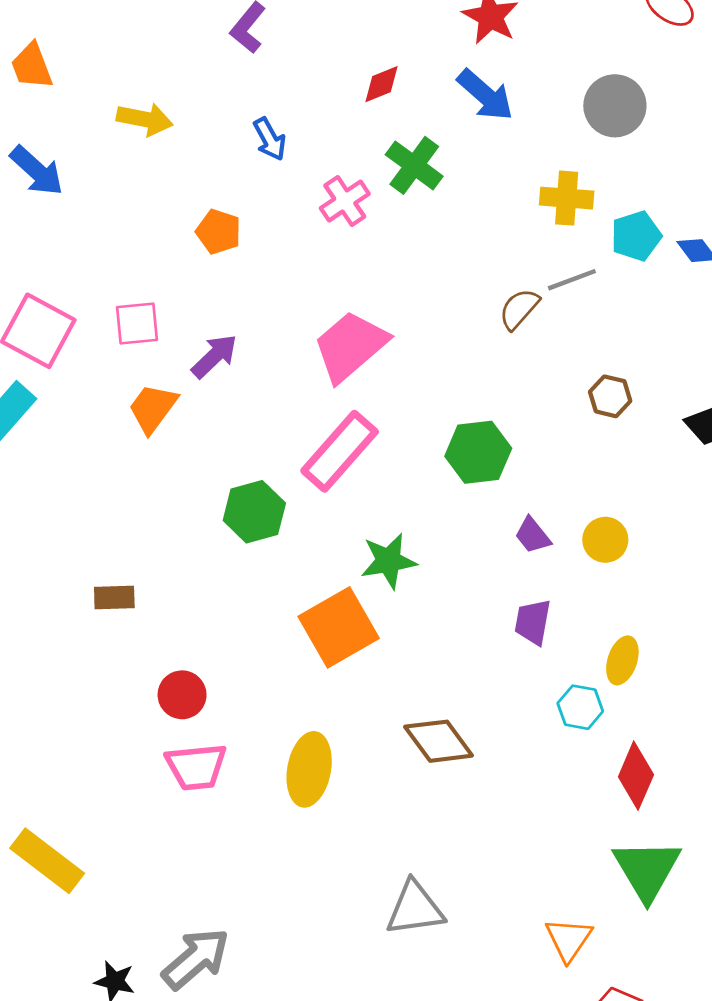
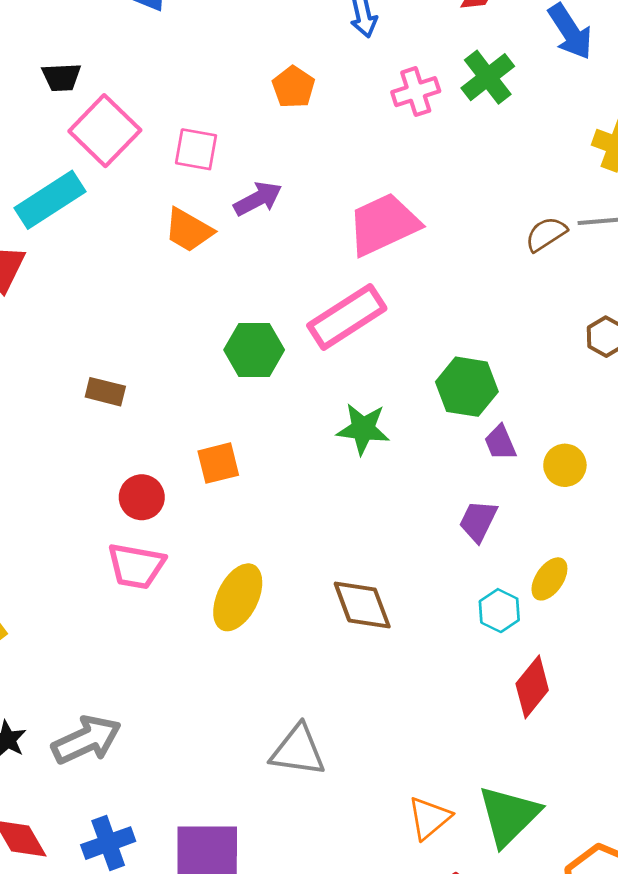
orange trapezoid: (153, 408) -> (189, 230), turned -112
green hexagon: (478, 452) -> (467, 387), moved
orange square: (339, 627) -> (218, 463), moved, size x0.6
green triangle: (647, 870) -> (509, 816), moved

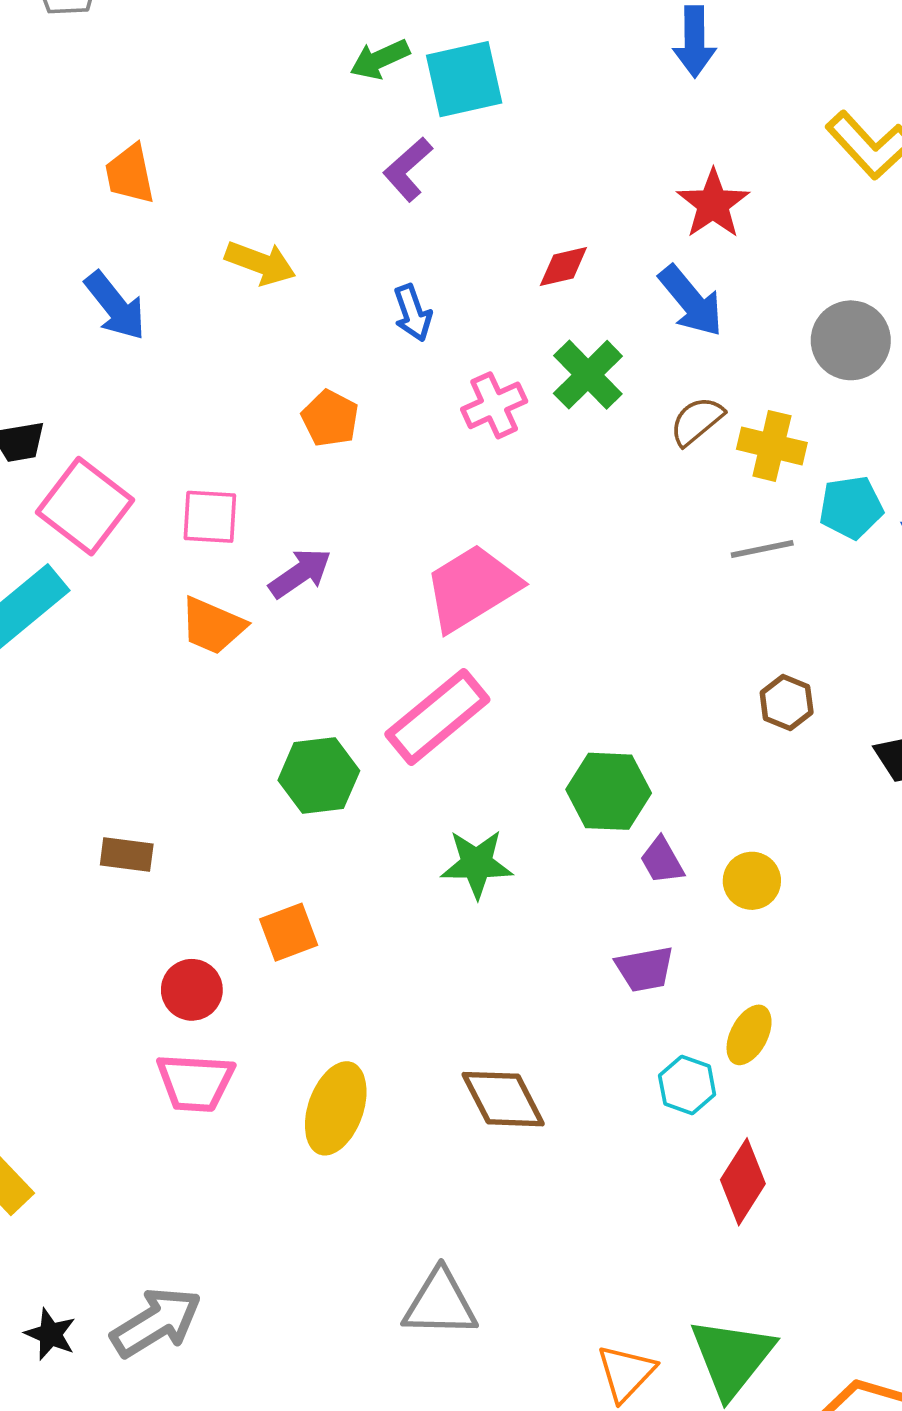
brown semicircle: (546, 234) -> (697, 421), moved
purple trapezoid: (478, 521) -> (645, 969), turned -120

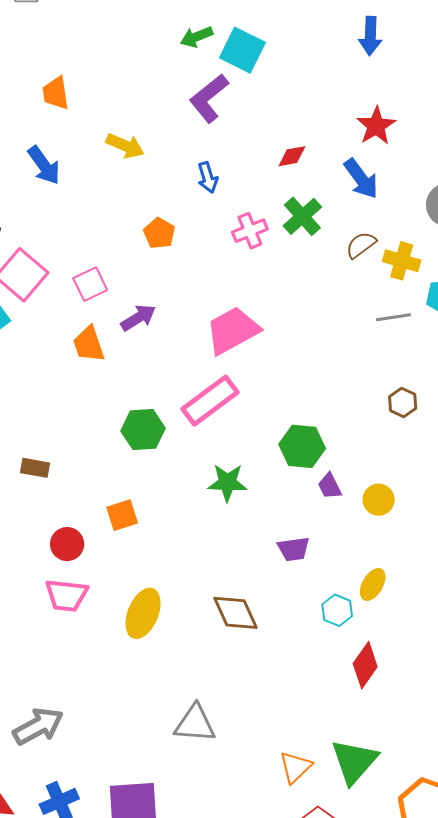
cyan square: (464, 79) -> (242, 50), turned 36
purple L-shape: (408, 169) -> (209, 98), size x1.4
pink square: (210, 517) -> (90, 284), turned -32
orange trapezoid: (213, 626) -> (89, 344), turned 45
purple trapezoid: (645, 969) -> (294, 549), moved

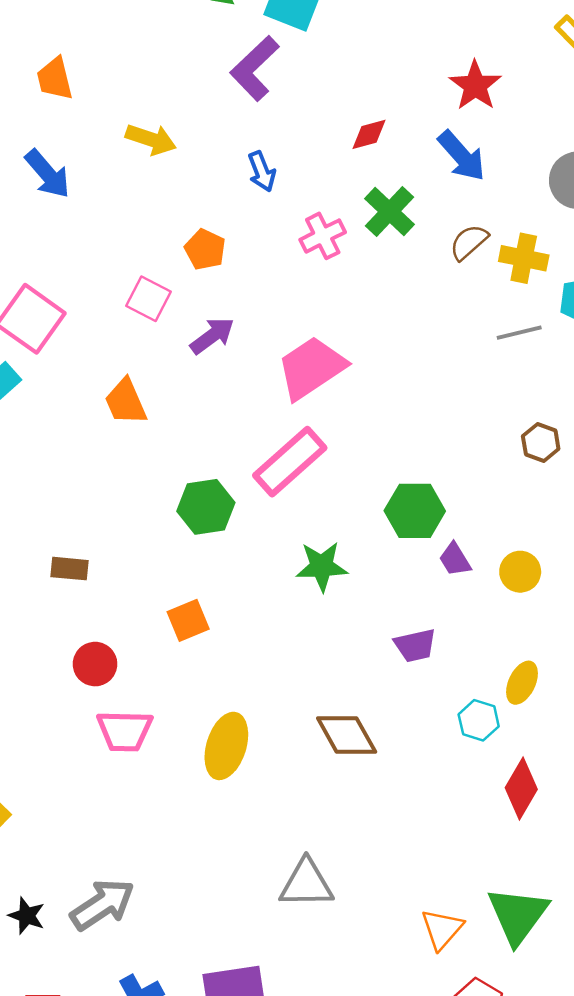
pink square: (90, 284) -> (149, 299), moved, turned -32
purple arrow: (138, 318) -> (212, 336), moved
red circle: (67, 544) -> (95, 664), moved

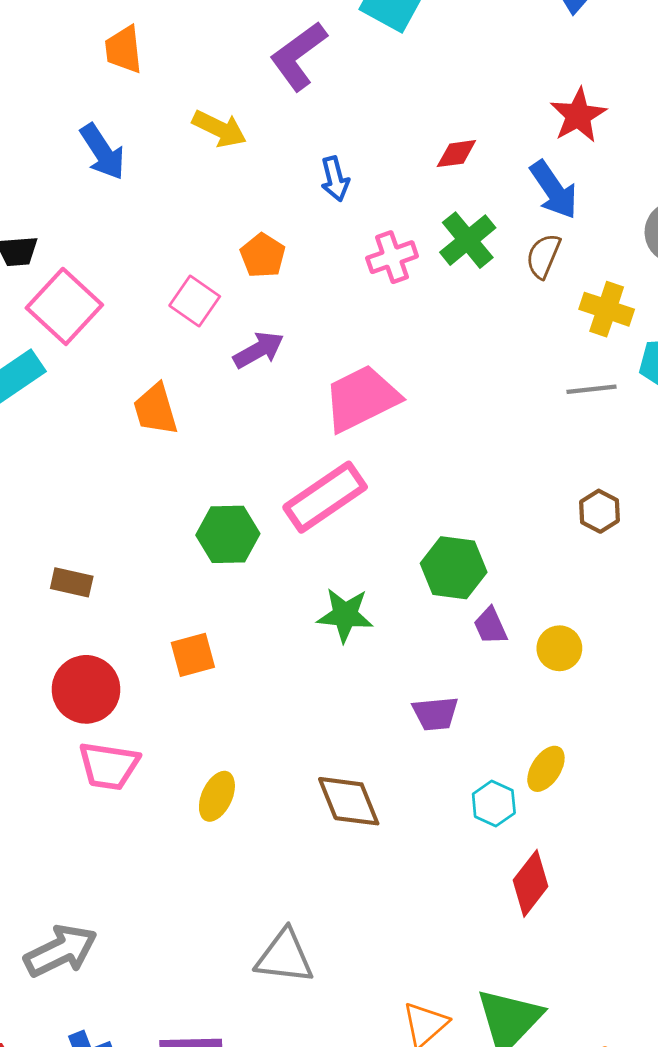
purple L-shape: (255, 68) -> (298, 56), moved
brown semicircle: (469, 242) -> (543, 256), moved, turned -33
red circle: (95, 664) -> (86, 689), size x1.4
yellow ellipse: (226, 746) -> (217, 796), size x0.7

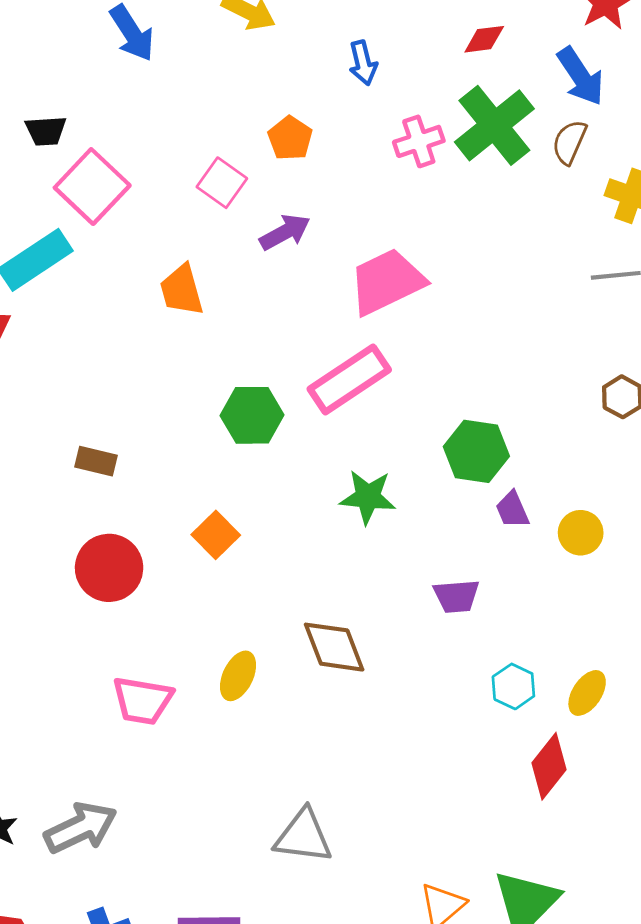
green cross: (468, 240) -> (494, 125), size x1.4
orange square: (193, 655) -> (216, 535), turned -30
pink trapezoid: (109, 766) -> (143, 701), moved
yellow ellipse: (546, 769) -> (587, 693), moved
brown diamond: (349, 801) -> (334, 647), moved

